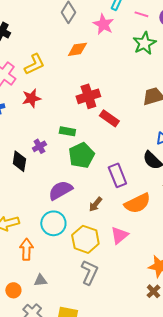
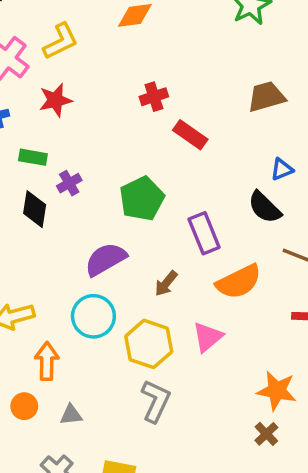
red cross: (88, 96) -> (154, 97), size x0.7
green rectangle: (67, 131) -> (33, 157), moved
orange circle: (13, 290) -> (24, 406), moved

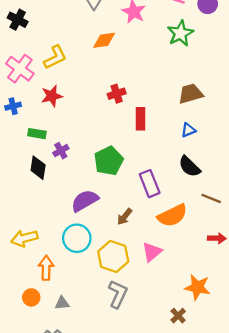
red rectangle: (190, 135) -> (141, 119), turned 55
blue triangle: (282, 169) -> (188, 130), moved
brown cross: (266, 434) -> (178, 316), moved

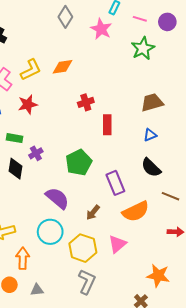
orange diamond: (104, 40) -> (62, 67), moved
purple semicircle: (85, 201) -> (57, 198), turned 70

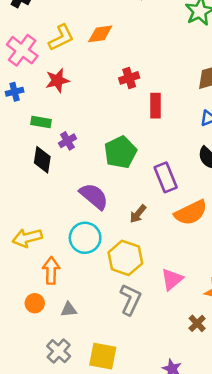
pink triangle: (117, 244) -> (172, 279), moved

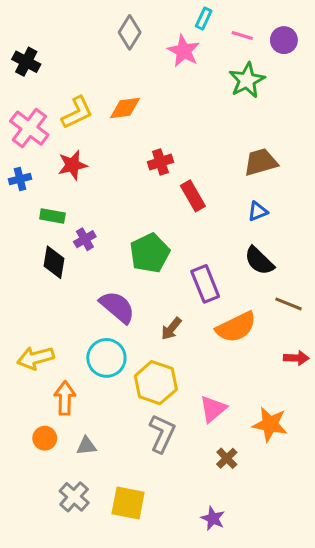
red rectangle: (156, 106) -> (193, 196), turned -30
brown cross: (197, 323) -> (227, 458), moved

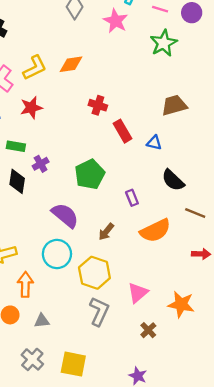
red cross: (160, 162) -> (98, 105), turned 36
blue triangle: (258, 211) -> (154, 143), moved, turned 35
purple rectangle: (205, 284) -> (132, 198), size x0.6

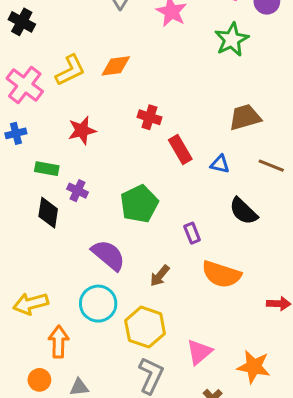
red star: (31, 108) -> (82, 130), moved
purple cross: (41, 164) -> (78, 191), turned -35
brown line: (195, 213) -> (271, 166), moved
orange semicircle: (155, 231) -> (221, 274), turned 44

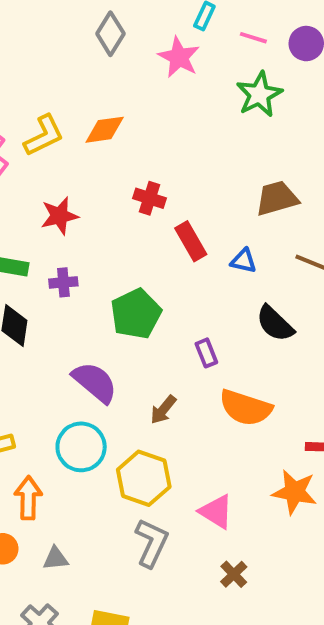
purple cross: (78, 191) -> (63, 282), moved, turned -30
pink triangle: (199, 352) -> (216, 512), turned -48
orange star: (254, 367) -> (294, 492), moved

